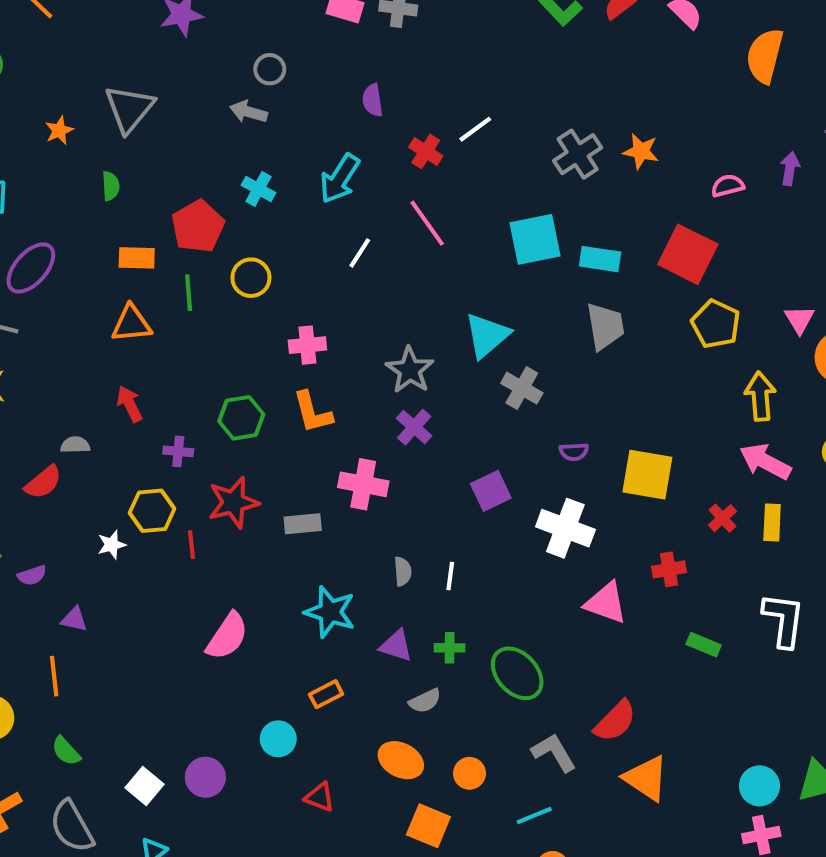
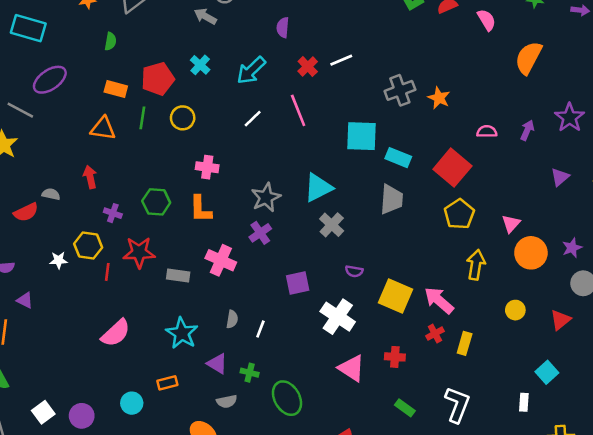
pink arrow: (765, 462) -> (439, 300), moved

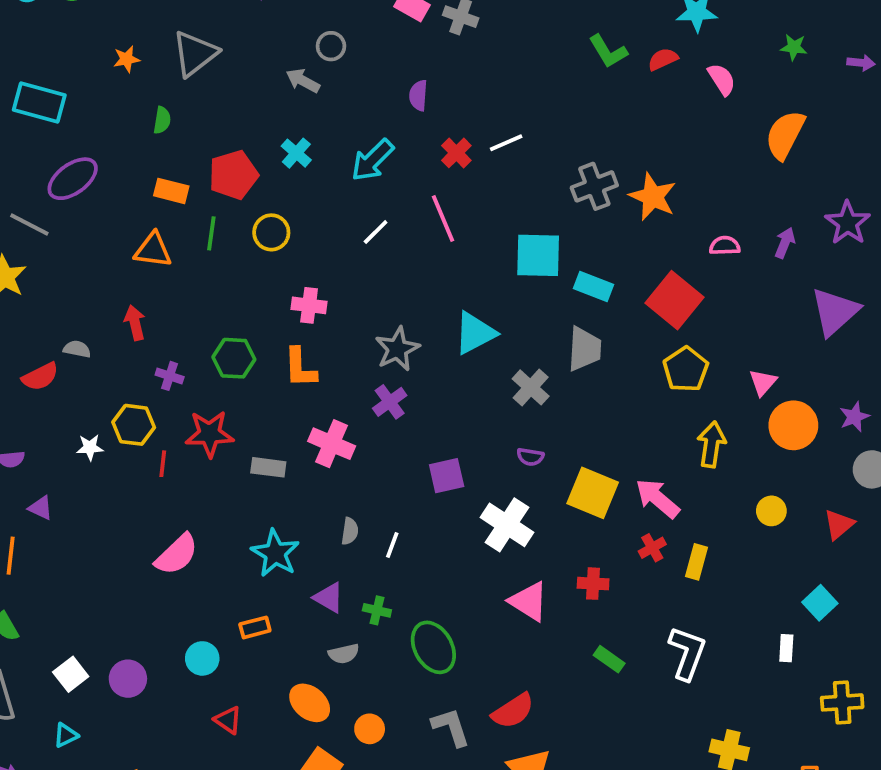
orange star: (439, 98) -> (653, 197), size x1.4
purple triangle: (560, 177) -> (835, 312), size x1.8
gray cross: (332, 225) -> (531, 387), moved

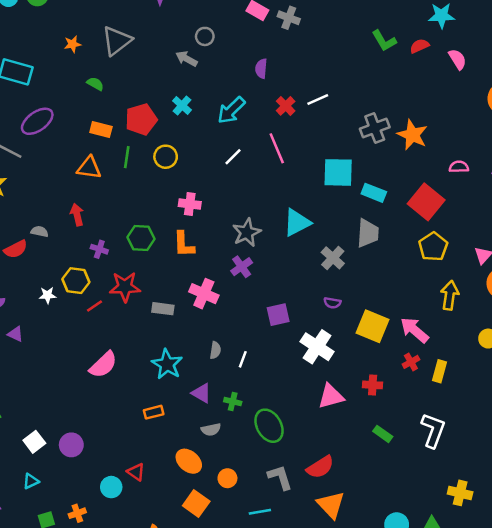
green semicircle: (162, 120) -> (95, 84), turned -70
red line: (163, 464) -> (95, 306), turned 49
pink triangle: (529, 601) -> (331, 396), turned -48
cyan circle: (202, 658) -> (111, 487), moved

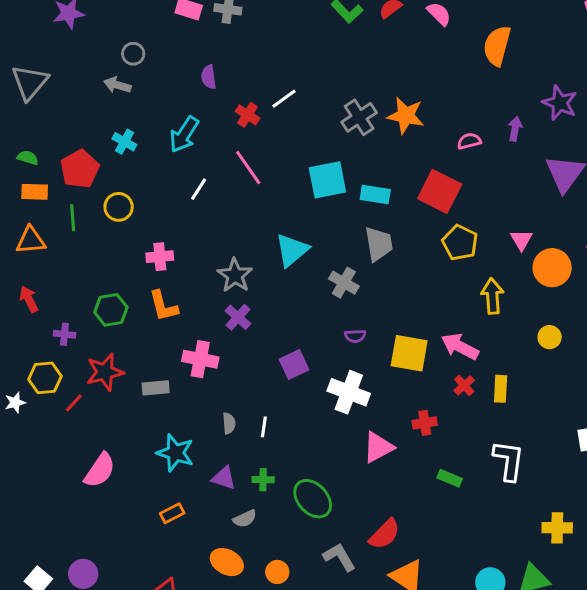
green semicircle: (95, 84) -> (28, 158), moved

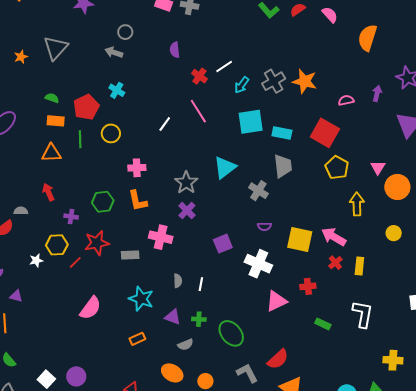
cyan arrow: (184, 134) -> (242, 85), moved, size x0.7

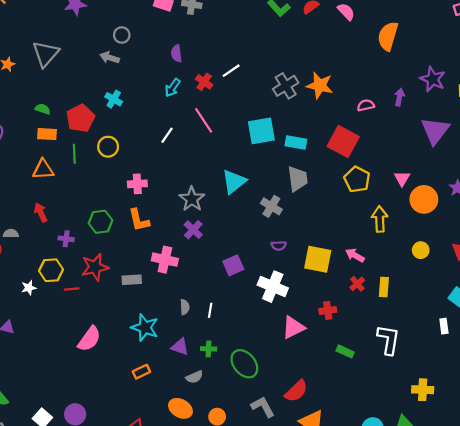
cyan arrow: (242, 85) -> (172, 88), moved
pink arrow: (334, 237) -> (355, 255), size x0.7
red line: (75, 262) -> (72, 289), turned 40

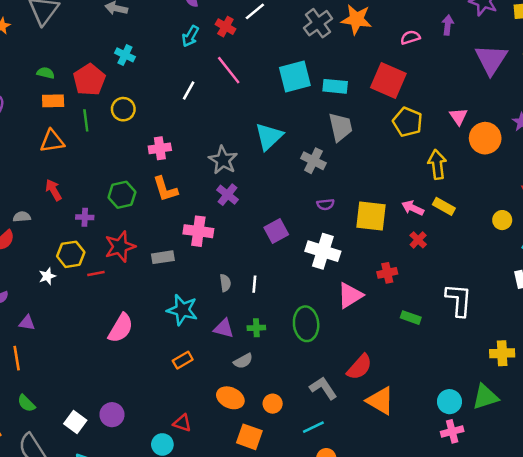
yellow circle: (421, 250) -> (502, 220), moved
yellow rectangle: (384, 287) -> (444, 206), moved, turned -60
green ellipse: (244, 364) -> (306, 324), moved, turned 40

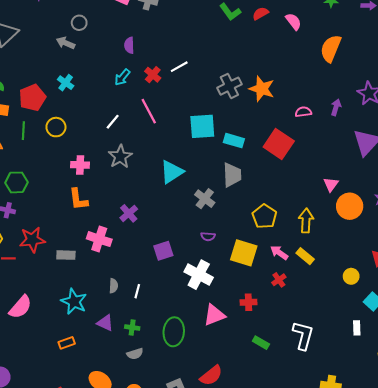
yellow pentagon: (408, 122) -> (264, 216), moved
gray star: (223, 160) -> (120, 157), moved
green hexagon: (122, 195) -> (16, 182), moved
gray semicircle: (243, 361) -> (135, 354), moved

